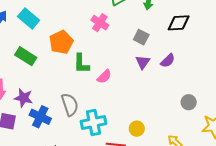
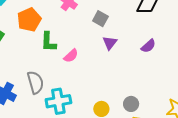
gray square: (141, 37) -> (100, 19), moved
purple semicircle: (168, 61) -> (148, 46), moved
gray circle: (189, 102) -> (131, 104), moved

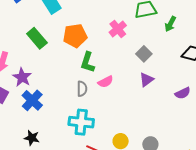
gray semicircle: (35, 82) -> (82, 89), moved, size x0.7

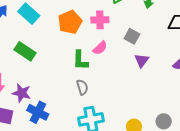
pink cross: (118, 29) -> (100, 20), turned -36
orange pentagon: (75, 36) -> (70, 22), moved
pink semicircle: (106, 82) -> (100, 48), moved

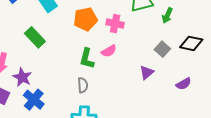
gray square: (132, 36) -> (162, 49), moved

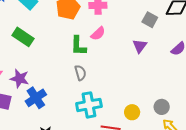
blue cross: (34, 100) -> (36, 98), turned 30

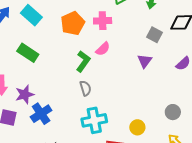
green L-shape: (78, 46) -> (83, 61), turned -145
purple star: (20, 79) -> (25, 94), turned -30
gray circle: (162, 107) -> (173, 112), moved

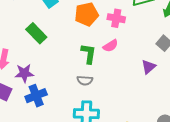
green L-shape: (83, 61) -> (89, 54), turned -40
gray semicircle: (85, 88) -> (85, 80), turned 98

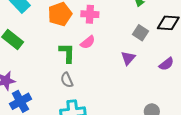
gray semicircle: (85, 80) -> (67, 80), turned 70

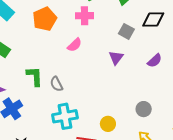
pink cross: (90, 14) -> (85, 16), moved
green L-shape: (67, 53) -> (35, 76), moved

